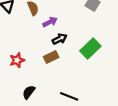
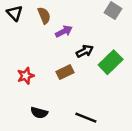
black arrow: (60, 39) -> (85, 51), moved
black semicircle: (29, 92) -> (39, 113), turned -112

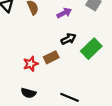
purple arrow: (64, 31) -> (64, 13), moved
red star: (26, 76) -> (31, 64), moved

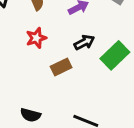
red star: (31, 64) -> (36, 38), moved

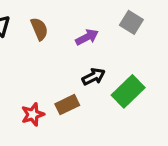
red star: (36, 38) -> (33, 114), moved

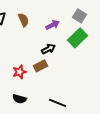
black arrow: (94, 77) -> (48, 49), moved
green rectangle: (128, 91) -> (78, 38), moved

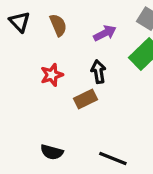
black arrow: (48, 49) -> (98, 72), turned -72
red star: (20, 72) -> (52, 75), moved

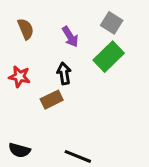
purple arrow: (105, 33) -> (70, 37), turned 85
red star: (52, 75) -> (20, 77), turned 30

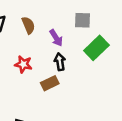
gray square: (112, 23) -> (83, 20), moved, turned -30
purple arrow: (70, 37) -> (56, 38), moved

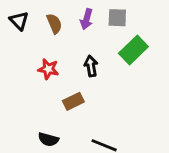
purple arrow: (56, 38) -> (87, 19), moved, turned 48
brown rectangle: (50, 83) -> (73, 101), moved

